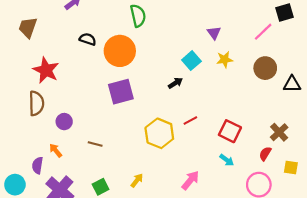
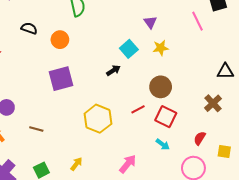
pink line: (263, 32) -> (198, 21), turned -72
orange circle: (120, 51) -> (60, 40), size x0.6
brown circle: (265, 68) -> (161, 87), moved
red line: (190, 120) -> (138, 109), moved
brown cross: (279, 132) -> (213, 103), moved

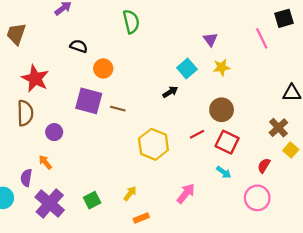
orange circle: (60, 40) -> (103, 68), moved
purple square: (61, 79) -> (89, 101), moved, turned 30
brown line: (36, 129) -> (118, 109), moved
yellow square: (224, 152) -> (291, 150), moved, turned 32

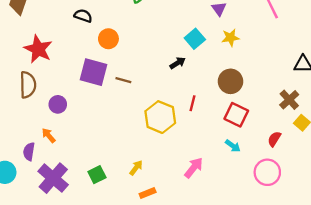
red line: (197, 134) -> (192, 103), moved, turned -48

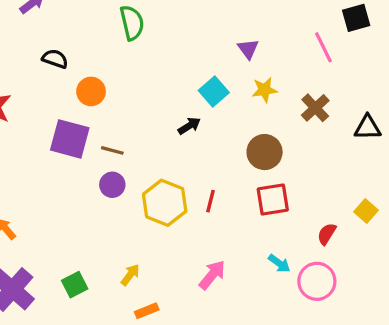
brown cross: (289, 100) -> (315, 108), moved
red line: (192, 103) -> (211, 201), moved
purple circle: (58, 104) -> (112, 185), moved
red square: (236, 115) -> (273, 199), turned -35
cyan arrow: (233, 146) -> (279, 263), moved

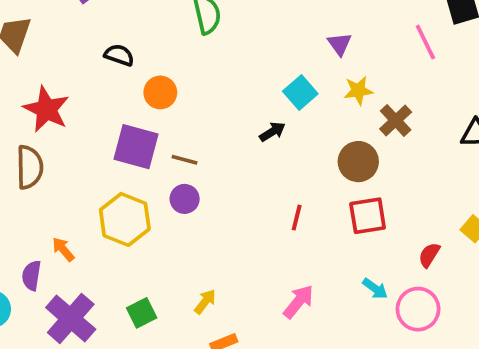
brown cross: (315, 108) -> (396, 120), moved
yellow hexagon: (165, 203) -> (125, 219), moved

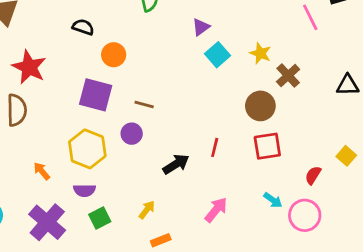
purple triangle: (340, 44) -> (201, 27), moved, turned 30
yellow star: (358, 91) -> (260, 53), turned 30
black arrow: (272, 132) -> (176, 164), moved, size x1.4
brown line: (185, 160) -> (144, 105), moved
purple semicircle: (31, 275) -> (85, 190), moved, turned -100

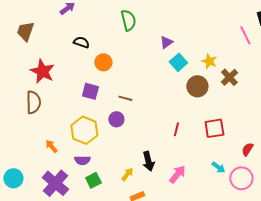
purple square: (96, 95) -> (90, 91), size x0.7
brown circle: (260, 106) -> (197, 86), moved
black arrow: (176, 164) -> (148, 161), moved, turned 108

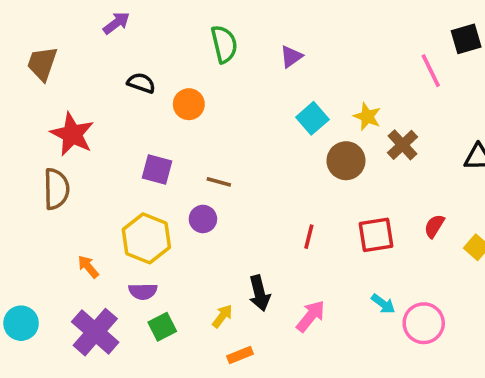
purple triangle: (166, 42) -> (291, 57), moved
orange circle: (103, 62) -> (189, 104), moved
red semicircle: (247, 149) -> (434, 226), moved

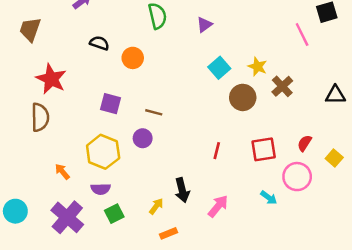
pink circle: (424, 323) -> (297, 177), moved

